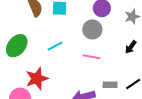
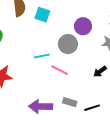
cyan line: (55, 46) -> (42, 56), moved

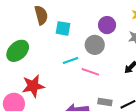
cyan square: (42, 15) -> (63, 28), moved

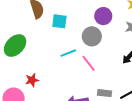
pink line: (90, 72) -> (89, 63), turned 36
red star: (33, 86) -> (32, 80), size x0.6

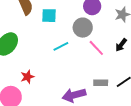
pink line: (89, 63) -> (96, 48), moved

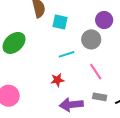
pink line: (96, 48) -> (96, 72), moved
red star: (27, 77) -> (57, 80), moved

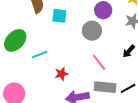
cyan line: (67, 54) -> (40, 55), moved
gray rectangle: (100, 97) -> (105, 87), size x1.5

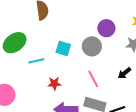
cyan square: (59, 16) -> (63, 48), moved

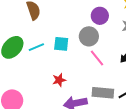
cyan line: (36, 61) -> (36, 47), moved
pink line: (93, 79) -> (97, 58), moved

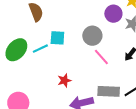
purple circle: (100, 16) -> (113, 14), moved
cyan square: (61, 44) -> (57, 38), moved

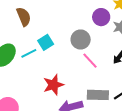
cyan square: (57, 38) -> (46, 42), turned -35
red star: (64, 80) -> (53, 85), size x1.5

